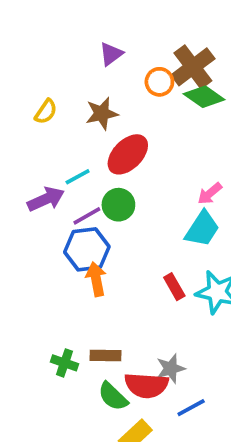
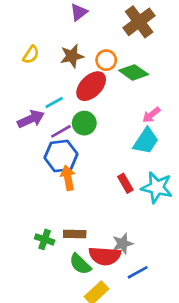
orange circle: (159, 82) -> (106, 60), moved
green diamond: (204, 97) -> (134, 72), moved

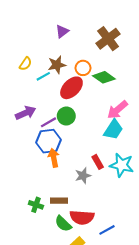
cyan line: (54, 103) -> (43, 76), moved
pink arrow: (151, 115) -> (117, 110), size x1.5
gray star: (123, 244) -> (83, 176), moved

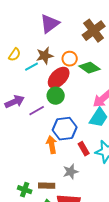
purple triangle: (62, 31) -> (50, 24), size x1.5
green circle: (66, 116) -> (56, 96), moved
blue hexagon: (48, 141) -> (65, 129), moved
orange arrow: (54, 158) -> (52, 145), moved
gray star: (83, 176) -> (71, 172), moved

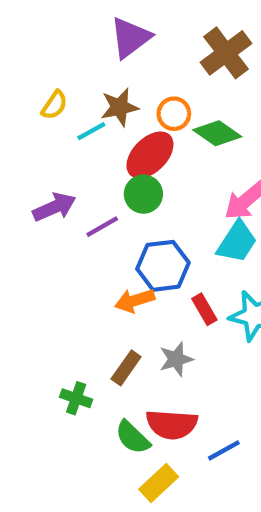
orange arrow: (52, 145) -> (135, 301), turned -96
brown rectangle: (47, 186) -> (126, 368), moved, turned -56

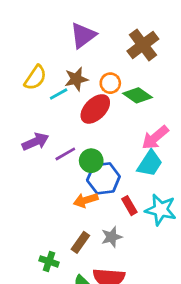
yellow semicircle: (54, 105) -> (35, 78), size x1.4
green circle: (143, 194) -> (91, 161), moved

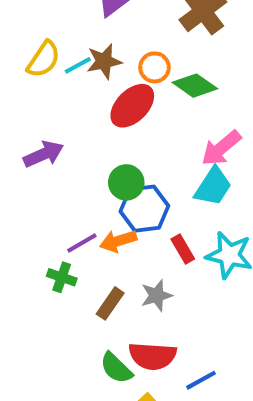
cyan line: (59, 94) -> (78, 65), moved
purple line: (65, 154) -> (82, 243), moved
green cross: (49, 261) -> (62, 277), moved

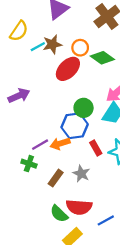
yellow semicircle: (44, 59) -> (19, 31), moved
green circle: (126, 182) -> (84, 108), moved
gray star: (157, 295) -> (81, 174), turned -30

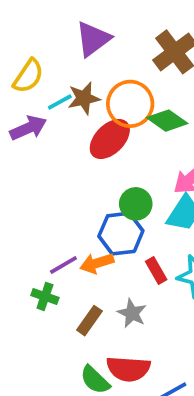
orange circle: (80, 48) -> (130, 104), size x1.6
purple arrow: (19, 96) -> (28, 128), moved

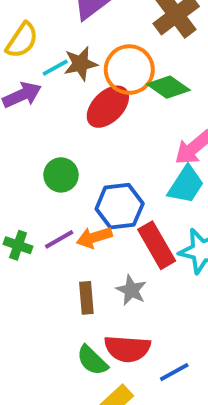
green circle: (136, 204) -> (61, 175), moved
red rectangle: (156, 271) -> (157, 245), size x1.6
green cross: (45, 296) -> (18, 245), moved
brown rectangle: (89, 321) -> (86, 298), turned -40

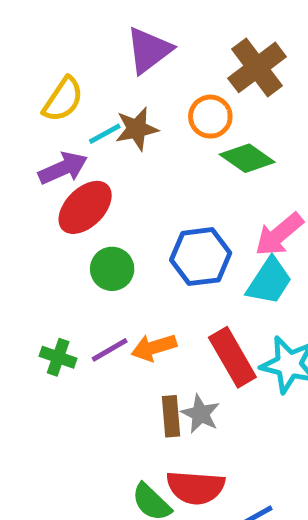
orange circle: (129, 70) -> (210, 117), moved, size x0.7
red ellipse: (108, 107) -> (85, 207), moved
blue hexagon: (120, 206) -> (201, 257), moved
brown rectangle: (86, 298) -> (171, 416), moved

